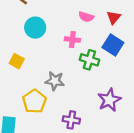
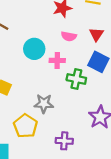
cyan circle: (35, 28) -> (34, 49), moved

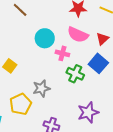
pink semicircle: (69, 36) -> (78, 35), size x1.5
gray star: (44, 104) -> (41, 88), turned -30

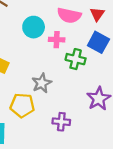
yellow pentagon: (21, 104) -> (22, 105), turned -30

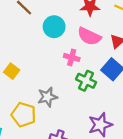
cyan circle: (34, 27) -> (54, 27), moved

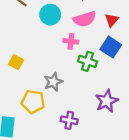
pink semicircle: (89, 36) -> (85, 19), turned -35

